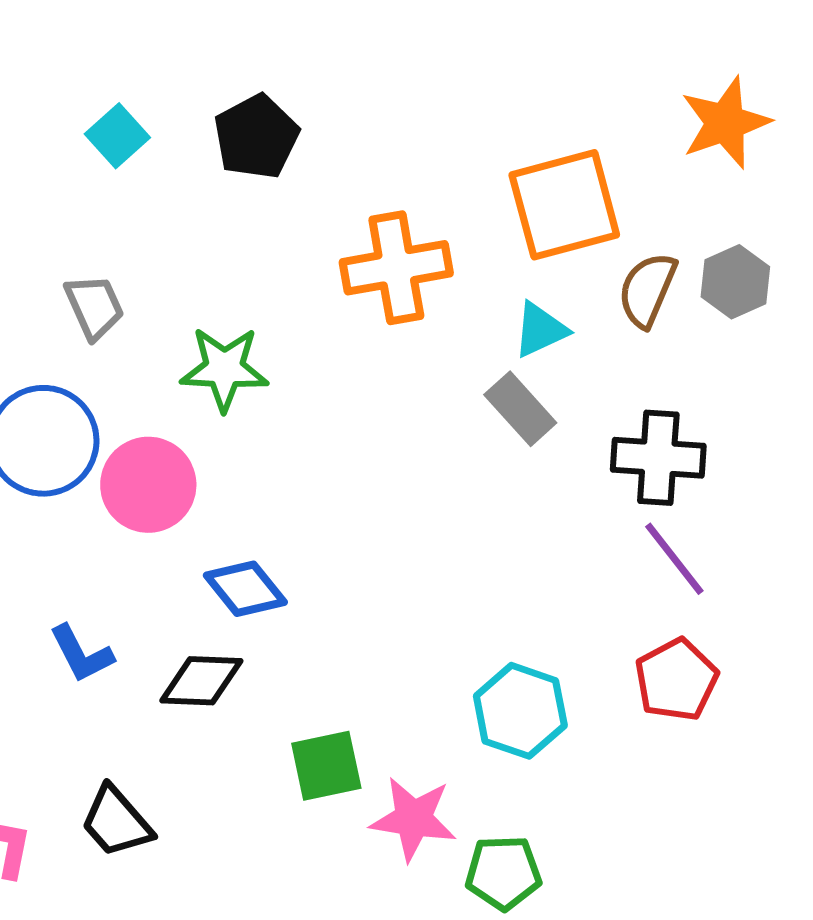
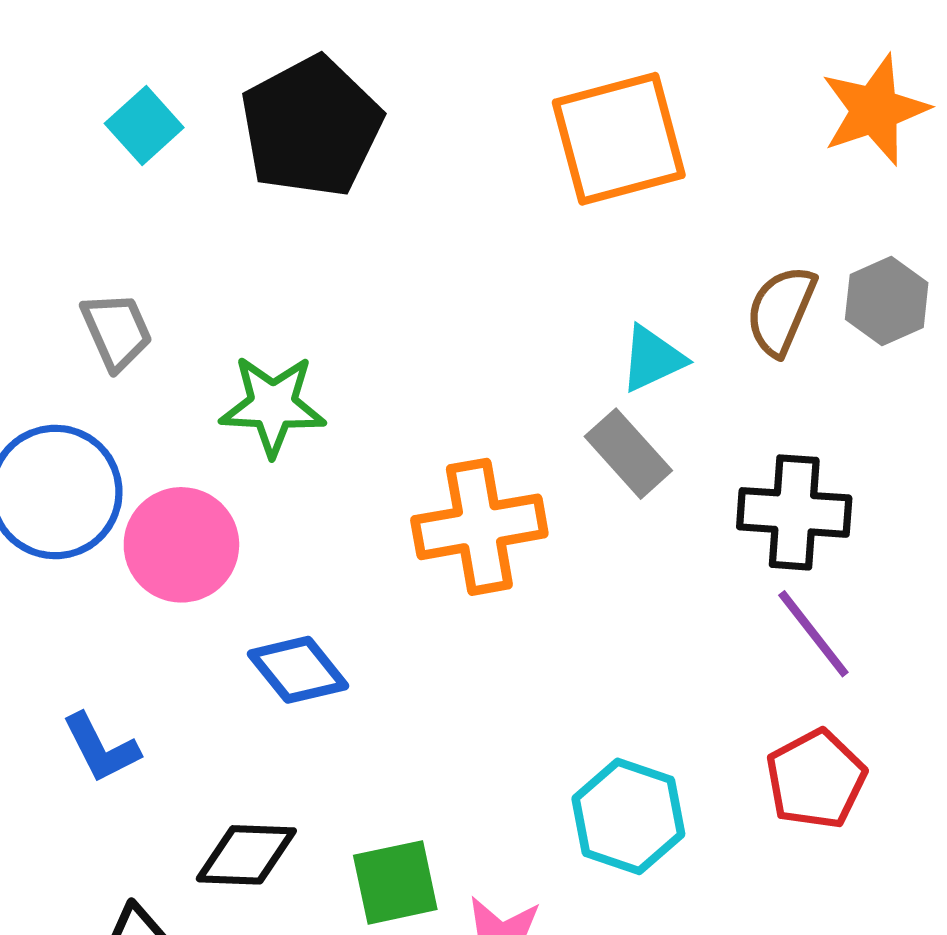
black pentagon: (256, 137) -> (311, 127), size x1.4
orange square: (564, 205) -> (619, 139), moved
orange cross: (396, 268) -> (479, 527), moved
black diamond: (201, 681) -> (246, 855), moved

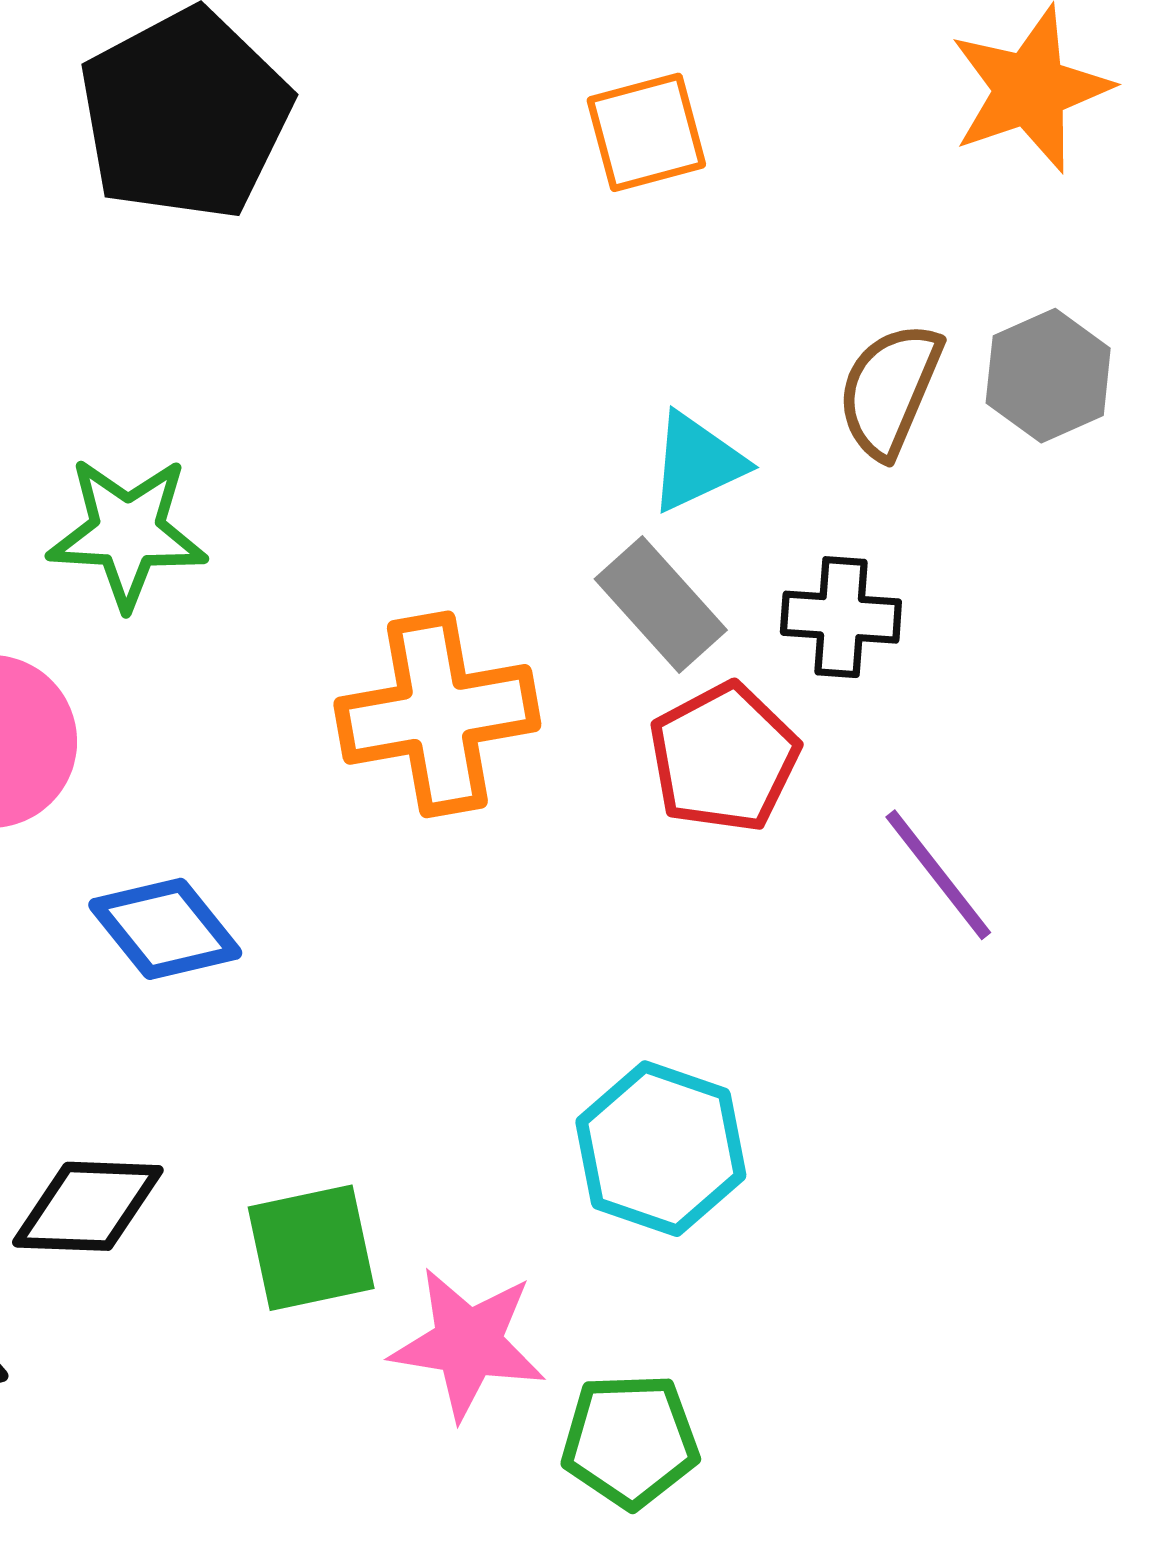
orange square: (619, 139) -> (646, 132), size x0.6
black cross: (794, 512) -> (841, 617), moved, size x0.7
red pentagon: (816, 779) -> (724, 758), moved

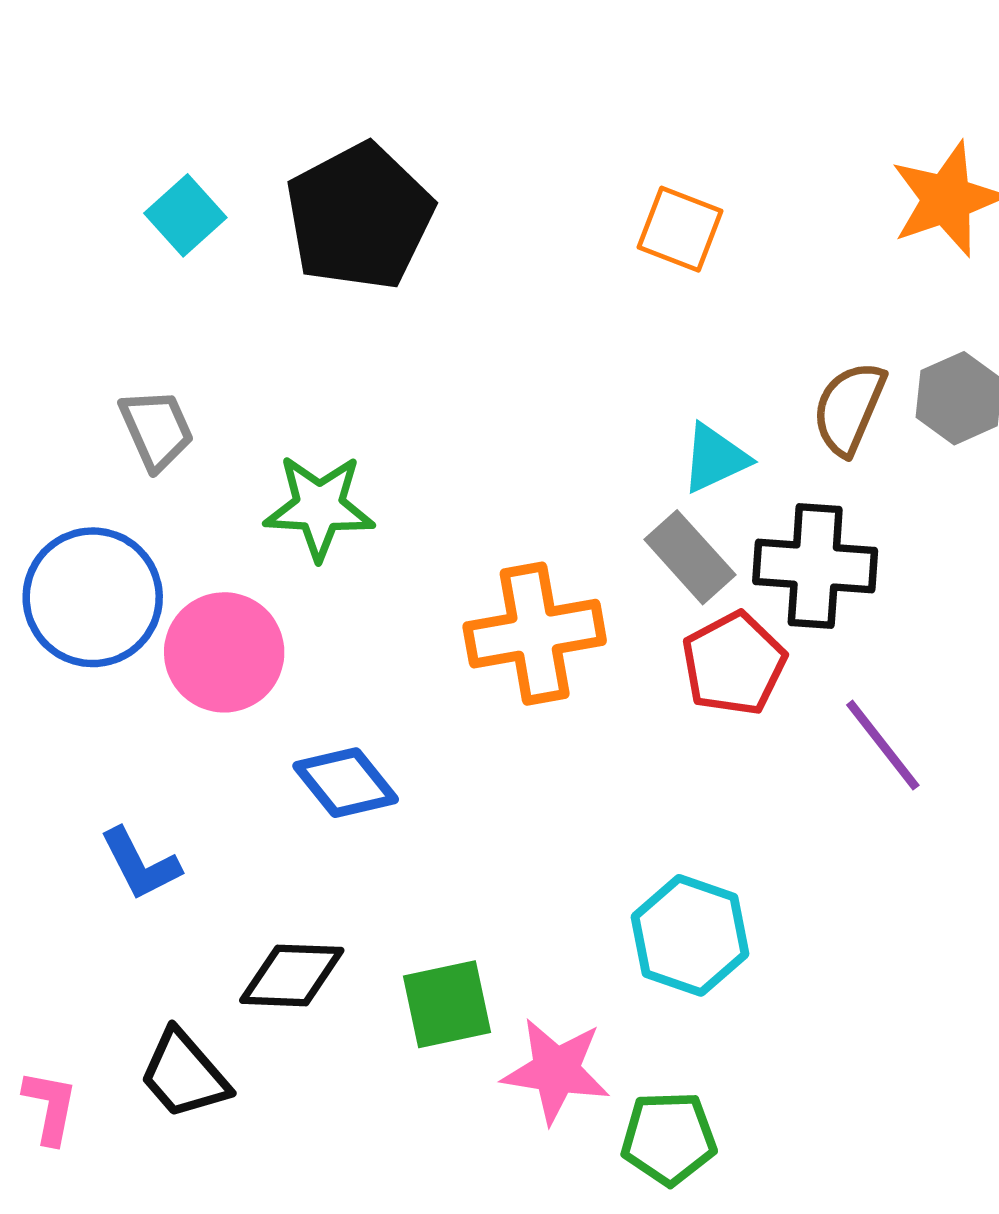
orange square: (646, 132) -> (680, 229), turned 36
black cross: (841, 617) -> (815, 566), size x1.5

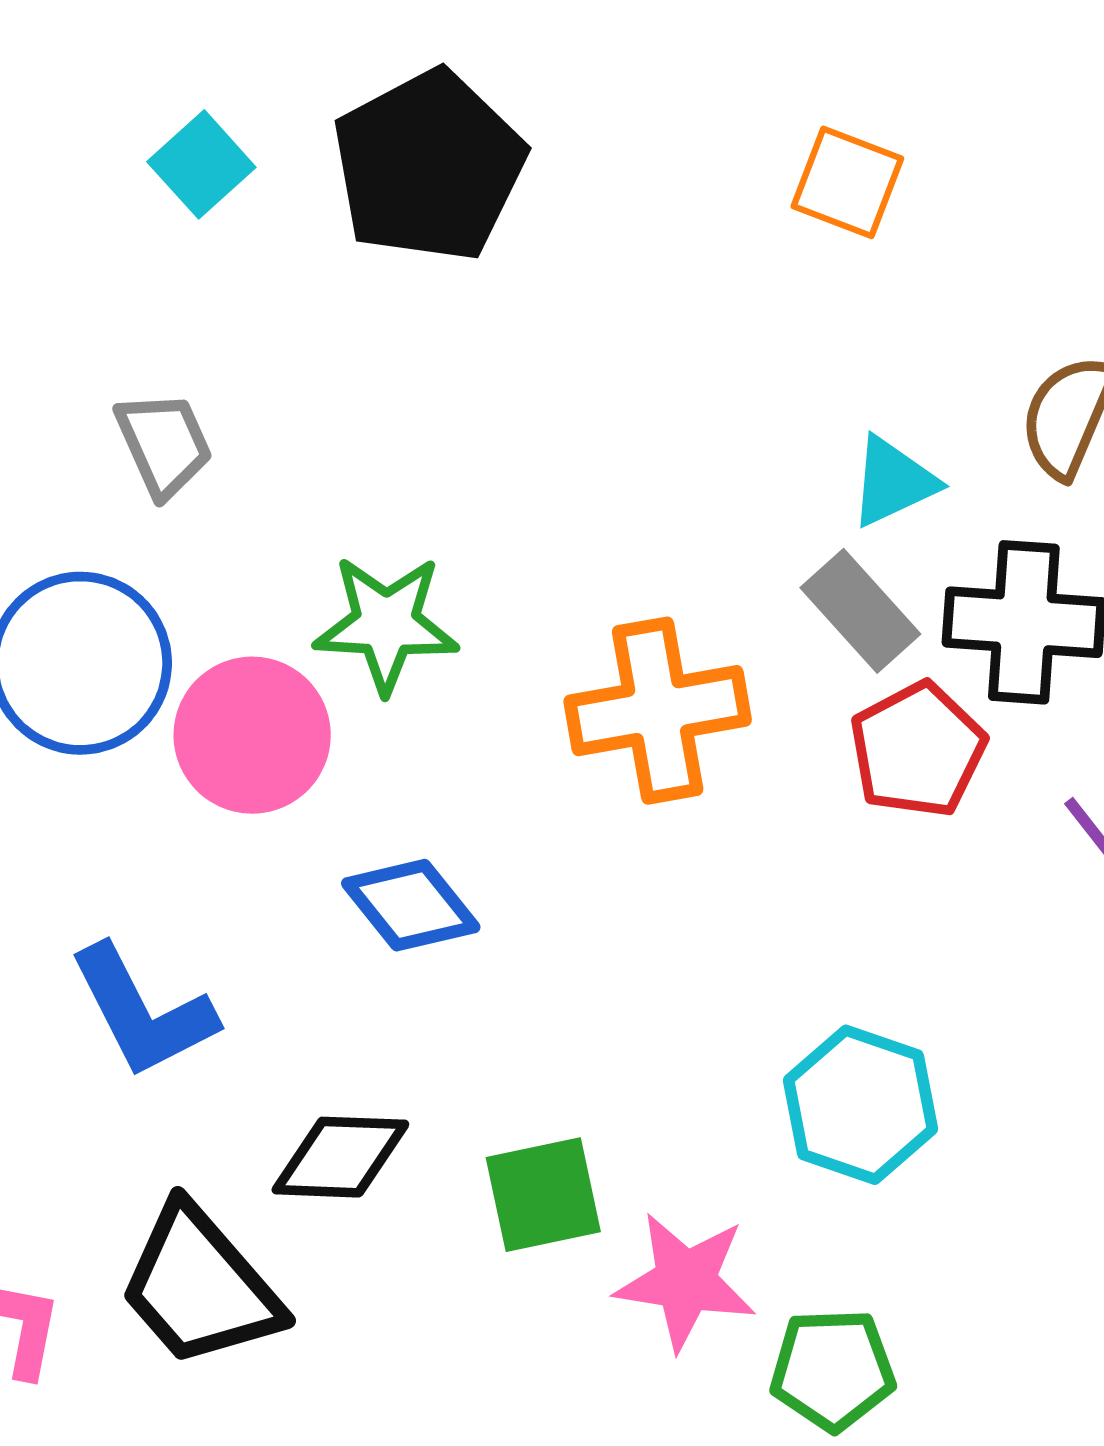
green star: (319, 507) -> (386, 624), moved
blue L-shape: (140, 864) -> (143, 1011), size x1.4
black trapezoid: (184, 1074) -> (200, 1286), size x1.4

